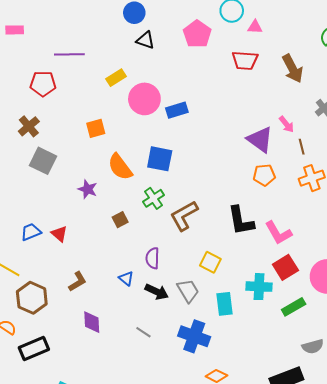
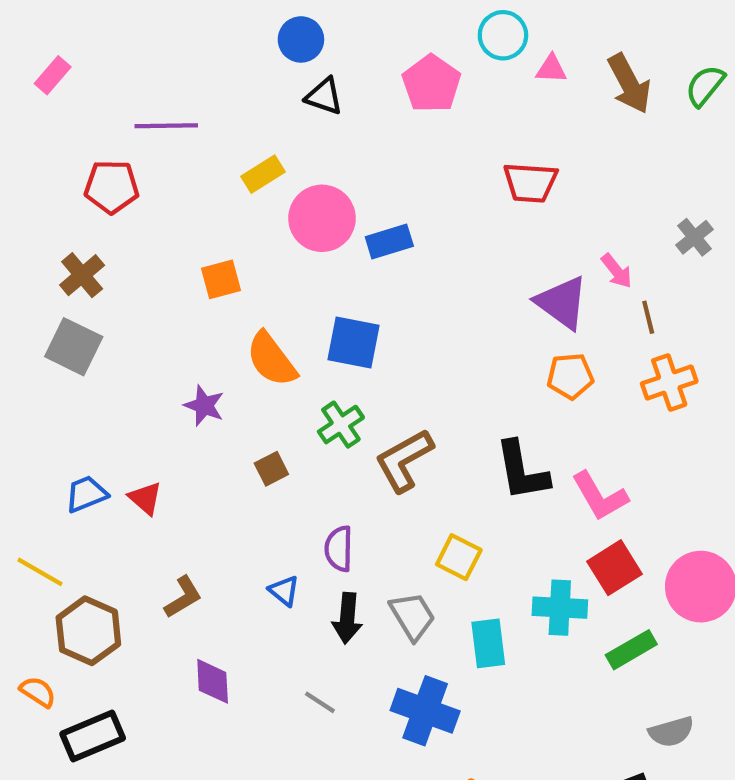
pink rectangle: (15, 30) -> (53, 75), turned -48
red trapezoid: (245, 60) -> (530, 183), moved
brown arrow: (293, 69) -> (629, 84), moved
gray square: (43, 161) -> (74, 347), moved
black arrow: (157, 292) -> (347, 618), turned 70

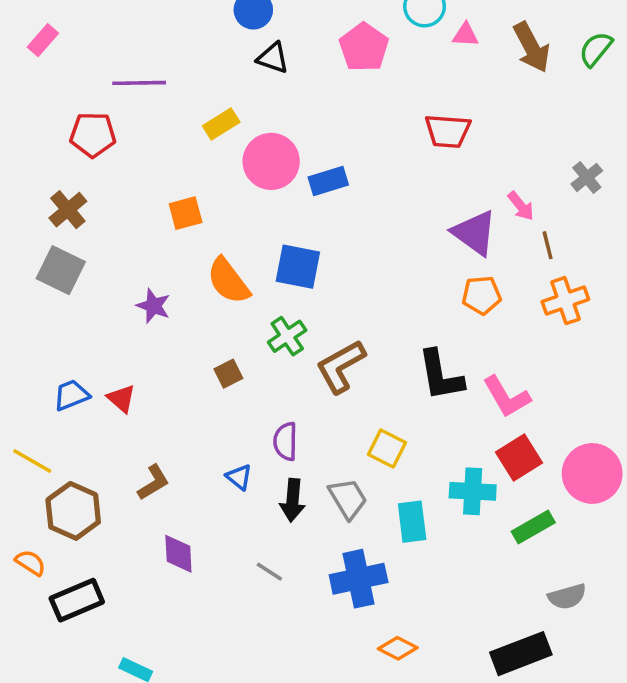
purple star: (204, 406) -> (153, 306), moved
blue cross: (425, 711) -> (359, 579), turned -32

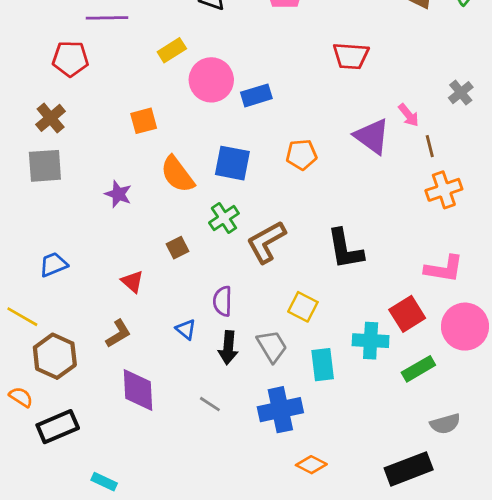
gray square: (61, 270) -> (45, 166), turned -30
orange pentagon: (482, 295) -> (301, 155), moved
pink L-shape: (507, 397) -> (444, 269), moved, turned -51
red triangle: (121, 399) -> (132, 281), moved
purple diamond: (178, 554) -> (138, 390), size x1.4

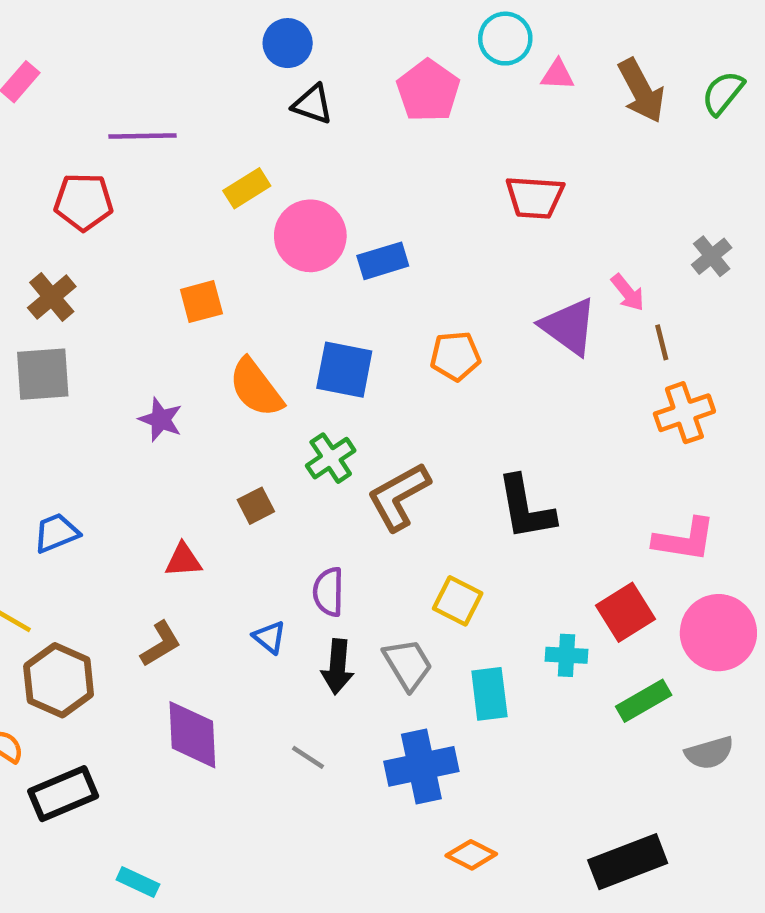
red triangle: (132, 281) -> (183, 560), turned -45
cyan cross: (371, 341) -> (567, 655), size x0.7
gray semicircle: (445, 424) -> (709, 753), moved

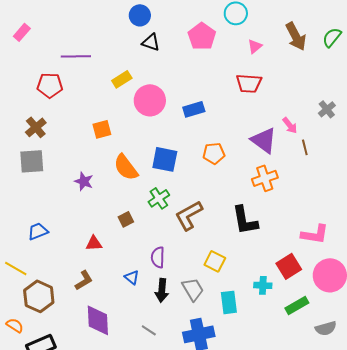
pink triangle: (557, 75) -> (255, 46), moved, turned -42
blue rectangle: (383, 261) -> (194, 109), moved
orange cross: (684, 413) -> (265, 178), moved

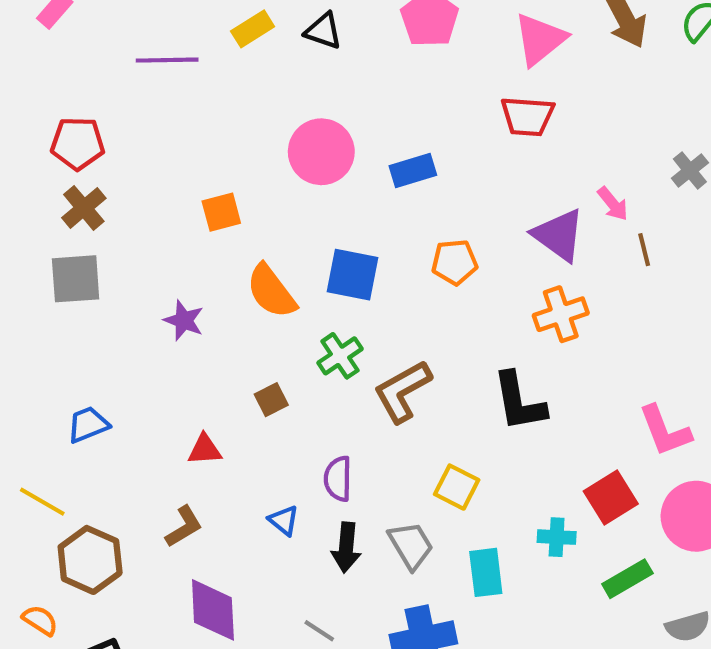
pink triangle: (255, 46) -> (540, 39), size x1.8
yellow rectangle: (122, 79) -> (253, 29), moved
red pentagon: (50, 85) -> (78, 143), moved
pink L-shape: (315, 234) -> (665, 431), turned 60

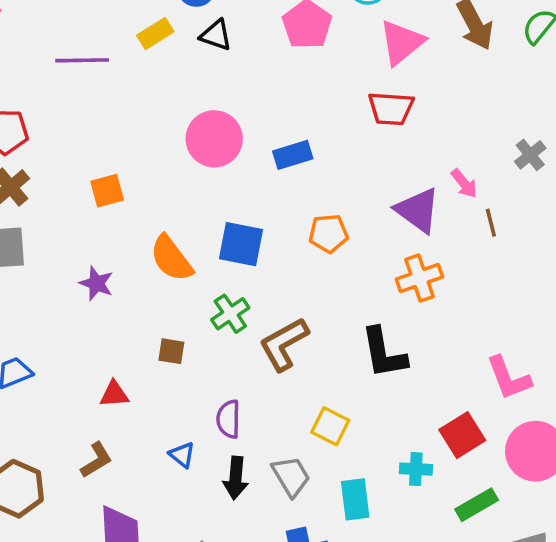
orange square: (221, 212) -> (107, 191), moved
brown square: (271, 400) -> (171, 351), turned 36

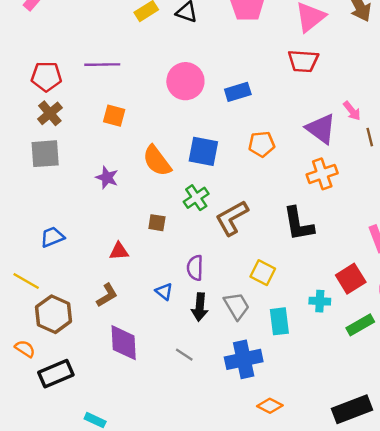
purple line: (82, 60) -> (102, 65), moved
orange square: (107, 191) -> (114, 116), turned 30

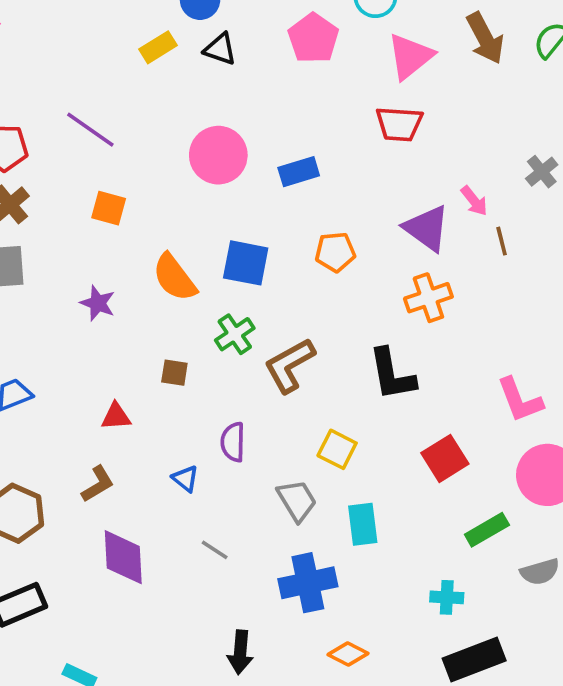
purple line: (102, 65) -> (90, 130), turned 36
red square: (351, 279) -> (445, 458), moved
cyan cross: (320, 301) -> (447, 597), moved
black arrow: (200, 307) -> (240, 652), moved
gray line: (184, 355) -> (215, 550), moved

